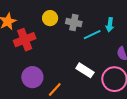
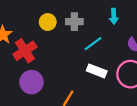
cyan line: (92, 35) -> (93, 44), moved
purple circle: (32, 77) -> (31, 82), moved

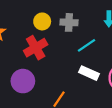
red cross: (25, 51) -> (36, 48), moved

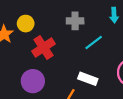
yellow circle: (42, 21) -> (26, 24), moved
white rectangle: (89, 73) -> (88, 79), moved

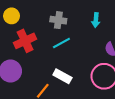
cyan line: (94, 42) -> (61, 43), moved

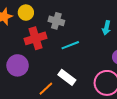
gray cross: (58, 20) -> (56, 21), moved

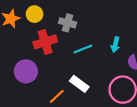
cyan arrow: (106, 28) -> (115, 45), moved

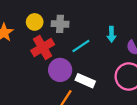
yellow circle: (35, 14) -> (35, 22), moved
purple circle: (26, 71) -> (60, 70), moved

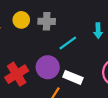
red cross: (43, 48) -> (17, 74), moved

